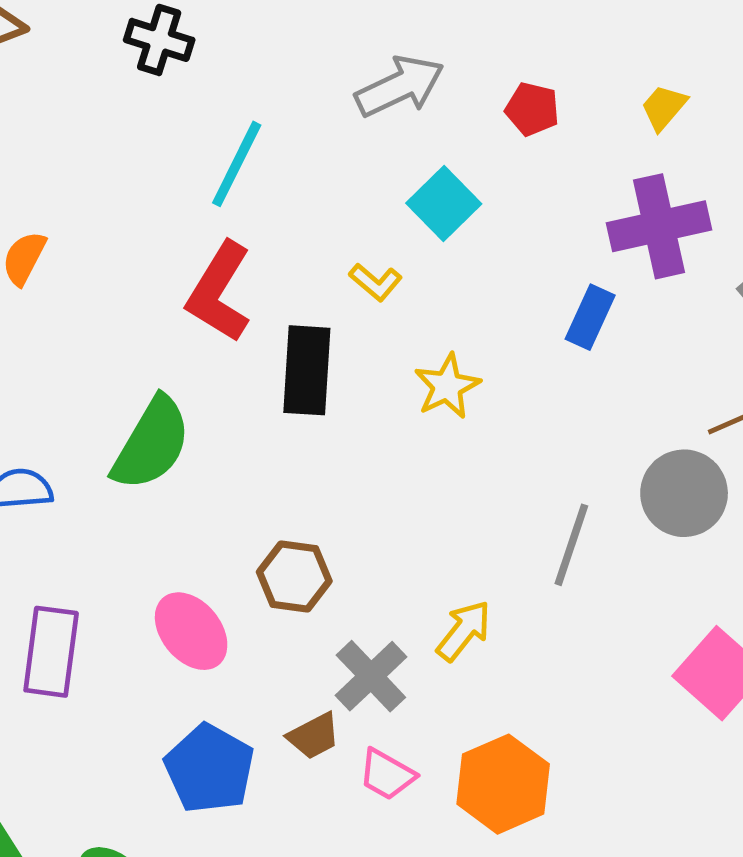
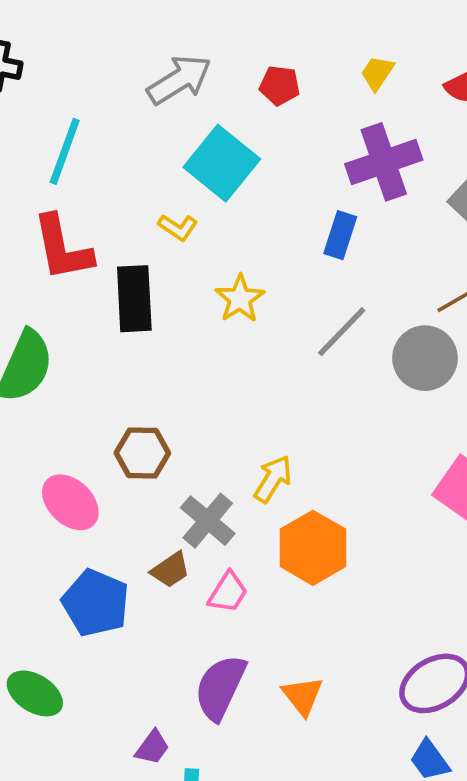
cyan square: (444, 203) -> (222, 163), size x1.4
red L-shape: (219, 292) -> (62, 248), turned -36
gray line: (571, 545) -> (342, 332), moved, turned 32
pink trapezoid: (387, 775) -> (228, 592), turned -81
orange hexagon: (503, 784) -> (313, 548), moved

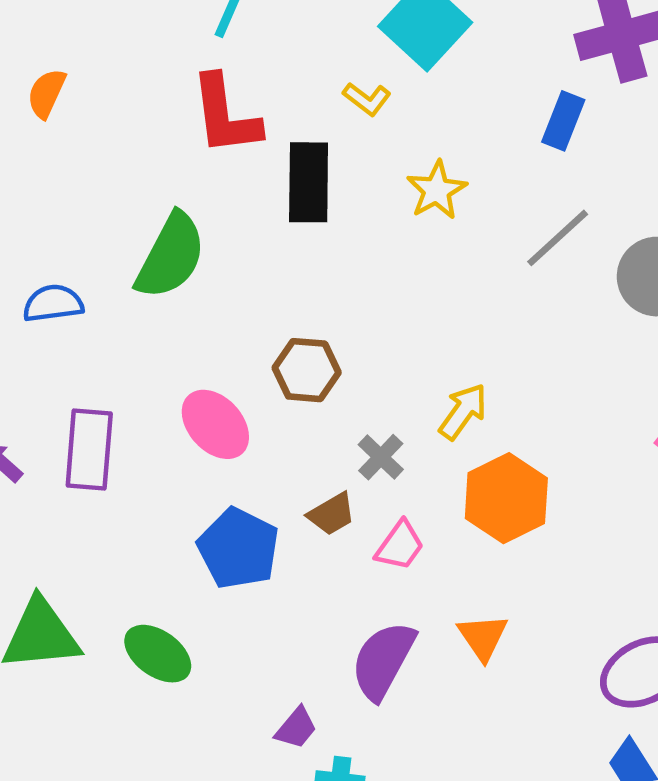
gray cross: (208, 521) -> (381, 457), size x0.7
orange triangle: (303, 696) -> (483, 637), moved

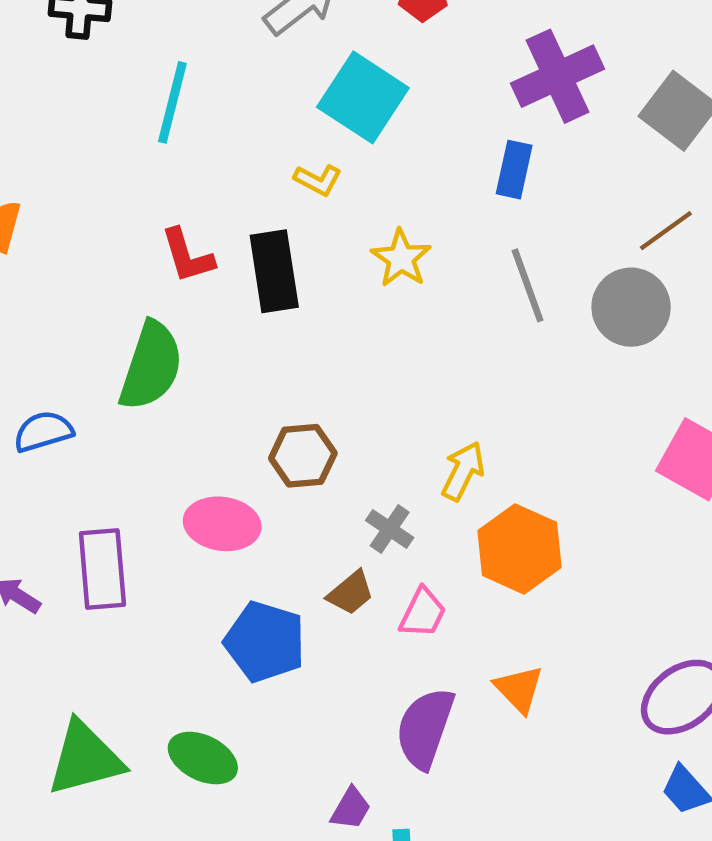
red L-shape: (225, 115) -> (187, 256), moved, size x0.7
gray line: (558, 238) -> (528, 285), turned -58
pink ellipse: (215, 424) -> (222, 524), turned -30

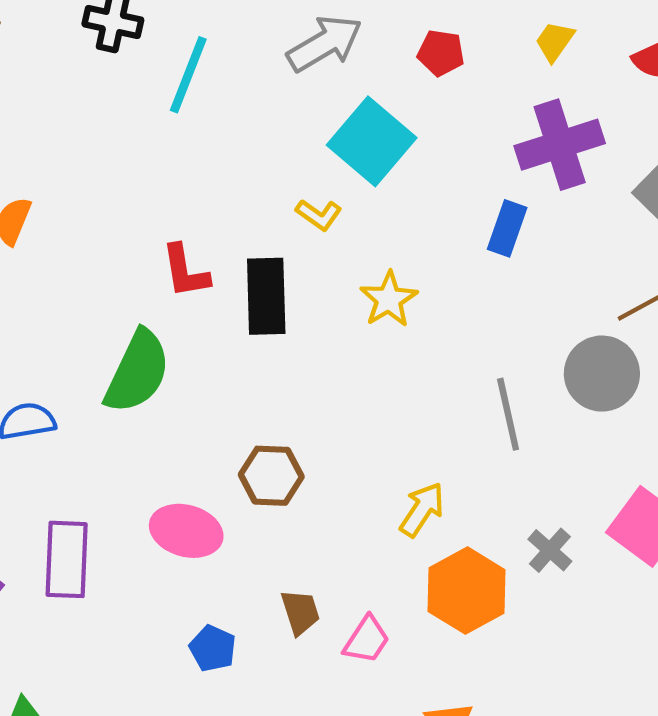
cyan line: (172, 102) -> (188, 75), moved
gray line: (528, 285) -> (508, 414), moved
gray cross: (390, 529) -> (550, 550), moved
brown trapezoid: (351, 593) -> (300, 612), turned -75
blue pentagon: (265, 642) -> (213, 648), size x0.6

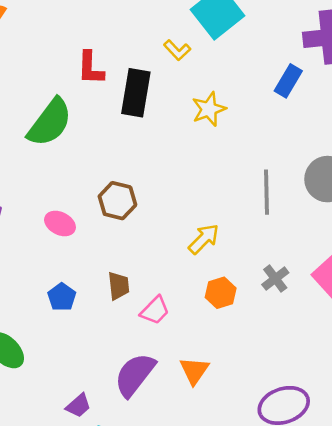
pink ellipse: (186, 531) -> (60, 223), size x0.7
orange hexagon: (467, 591) -> (221, 293), size x0.6

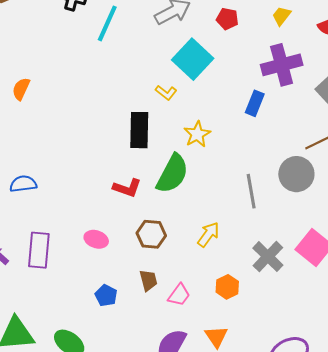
red L-shape: (90, 68) -> (127, 188), moved, turned -64
green semicircle: (50, 122) -> (172, 174), moved
brown hexagon: (117, 201) -> (151, 234), moved
gray cross: (275, 279) -> (268, 257), size x1.5
orange hexagon: (221, 293) -> (227, 287), moved

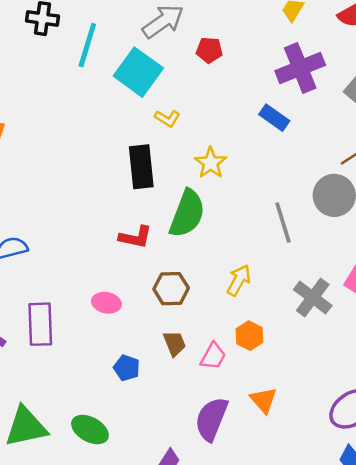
red pentagon: (227, 19) -> (209, 50), moved
cyan square: (193, 59) -> (138, 72), moved
blue rectangle: (255, 103) -> (274, 118), turned -70
orange hexagon: (227, 287) -> (249, 336), moved

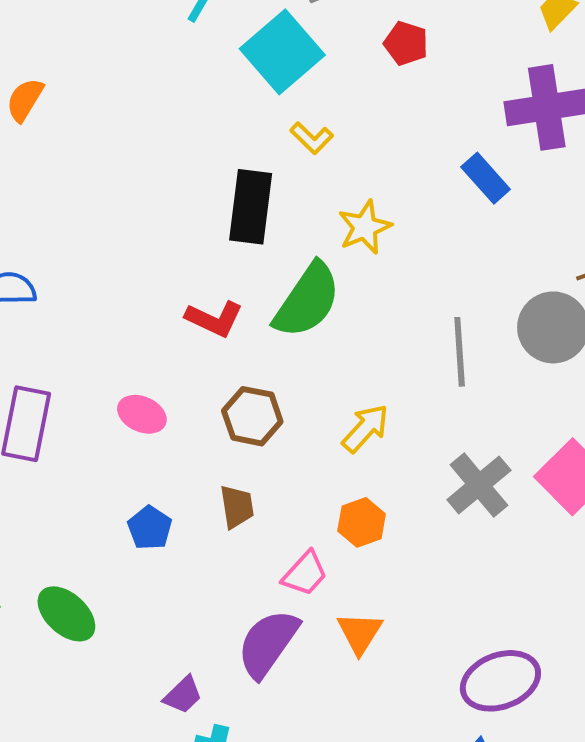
pink trapezoid: (213, 356) -> (305, 574), moved

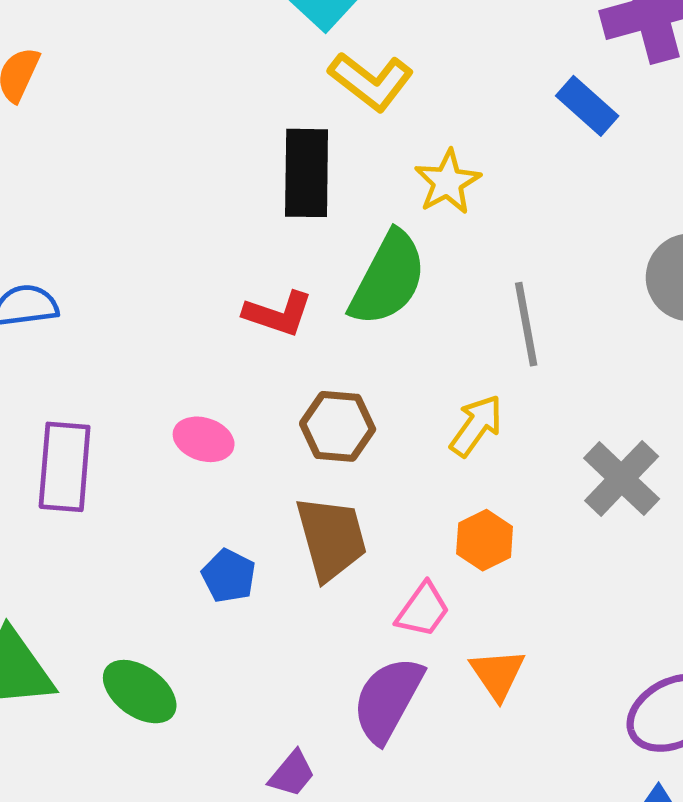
yellow L-shape: (312, 138) -> (371, 81), size x1.6
gray line: (460, 352) -> (526, 324), moved
brown trapezoid: (237, 507) -> (331, 538), size x1.6

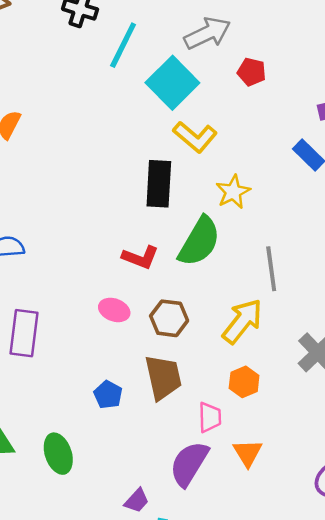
yellow arrow: (476, 426) -> (242, 321), size x1.4
pink ellipse: (204, 439) -> (114, 310), moved
pink trapezoid: (423, 610) -> (210, 417), turned -40
green ellipse: (140, 692) -> (58, 454), turned 33

